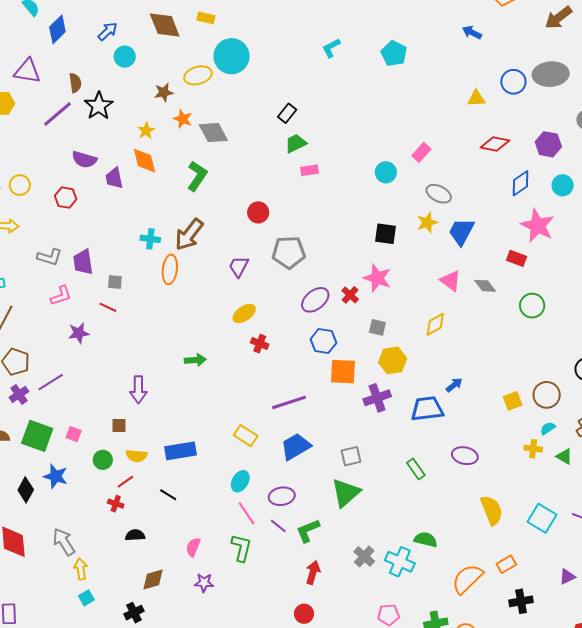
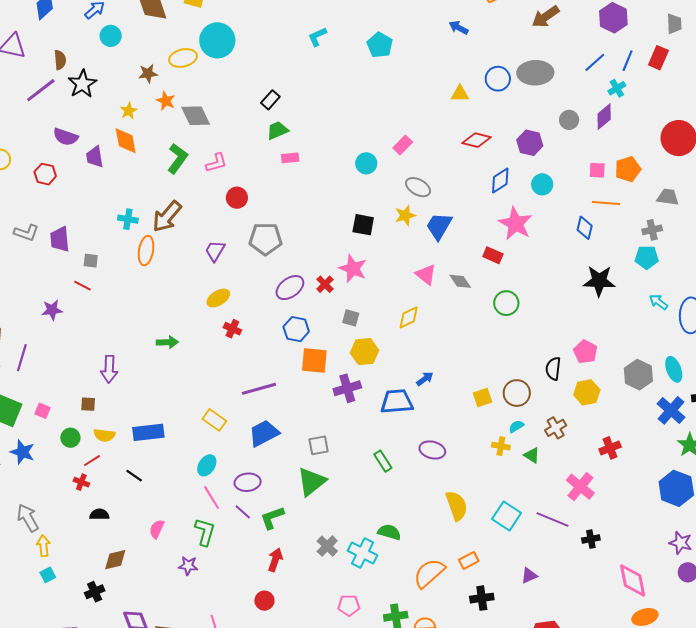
pink L-shape: (61, 296) -> (216, 163), moved
purple line: (51, 382) -> (22, 358), turned -44
purple star: (204, 583) -> (188, 566), moved

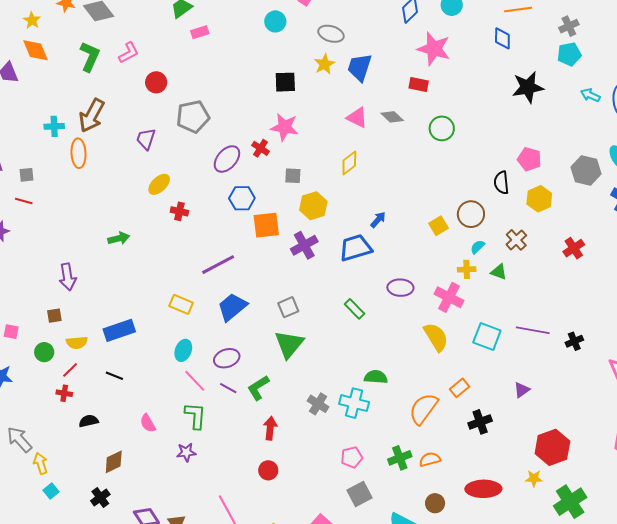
pink cross: (580, 487) -> (449, 297), moved
pink semicircle: (157, 529) -> (148, 423), turned -42

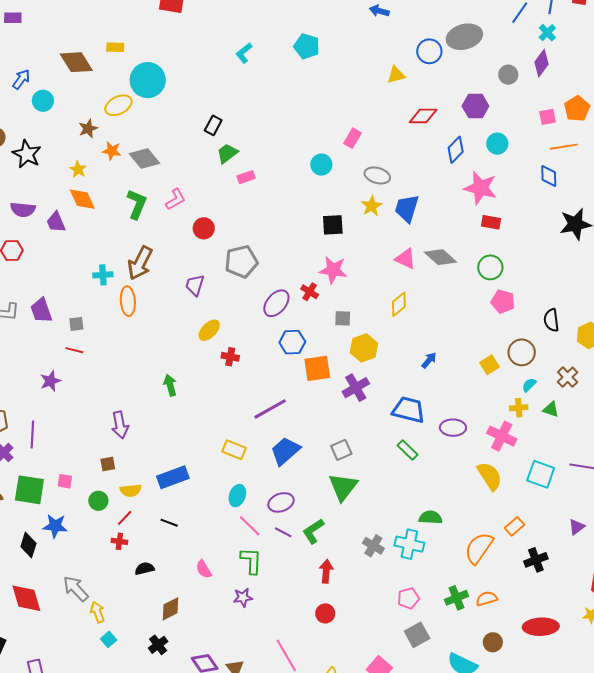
red rectangle: (419, 85) -> (491, 222), moved
gray diamond: (392, 117) -> (440, 257), size x1.4
pink pentagon: (529, 159) -> (503, 302), moved
green arrow: (119, 238) -> (170, 385), turned -90
blue trapezoid: (355, 248) -> (409, 410), moved, turned 32

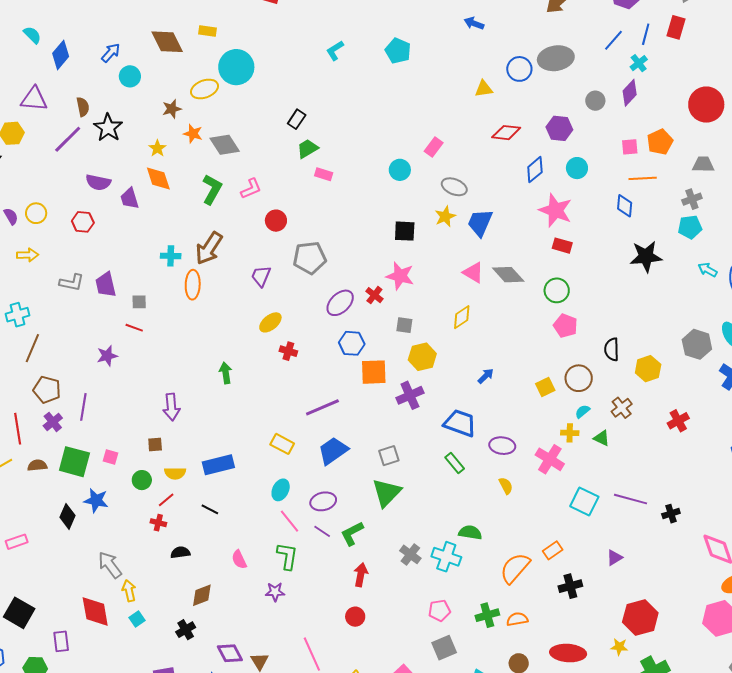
pink rectangle: (246, 177) -> (324, 174), turned 30
yellow semicircle: (490, 476) -> (506, 486), moved, size x0.6
red diamond: (26, 598) -> (95, 611), moved

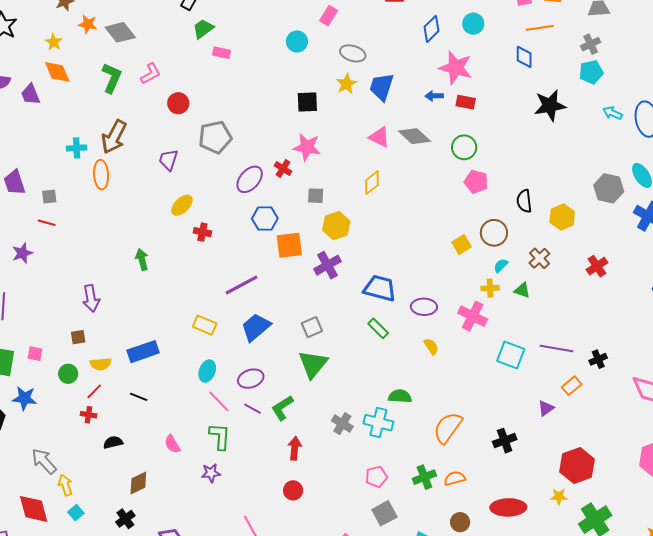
blue arrow: (486, 376) -> (434, 96), moved, turned -132
orange rectangle: (553, 550) -> (572, 386), moved

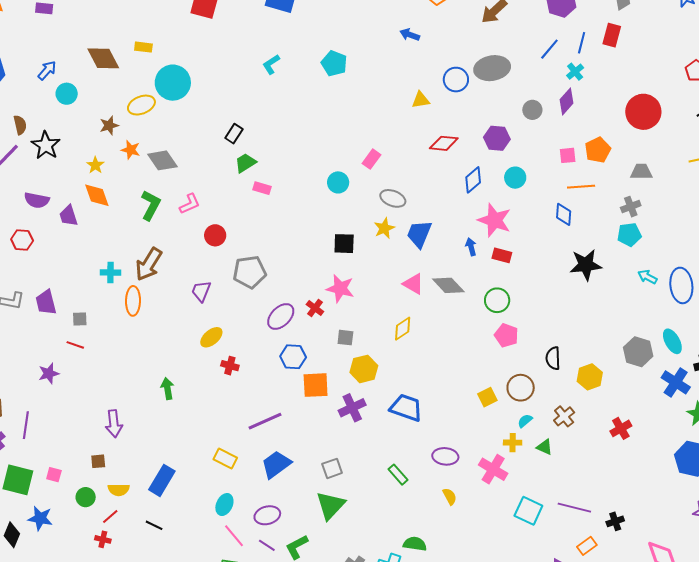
blue arrow: (434, 96) -> (471, 247), turned 72
blue trapezoid: (380, 288) -> (406, 408), moved
blue rectangle: (143, 352) -> (162, 480), turned -44

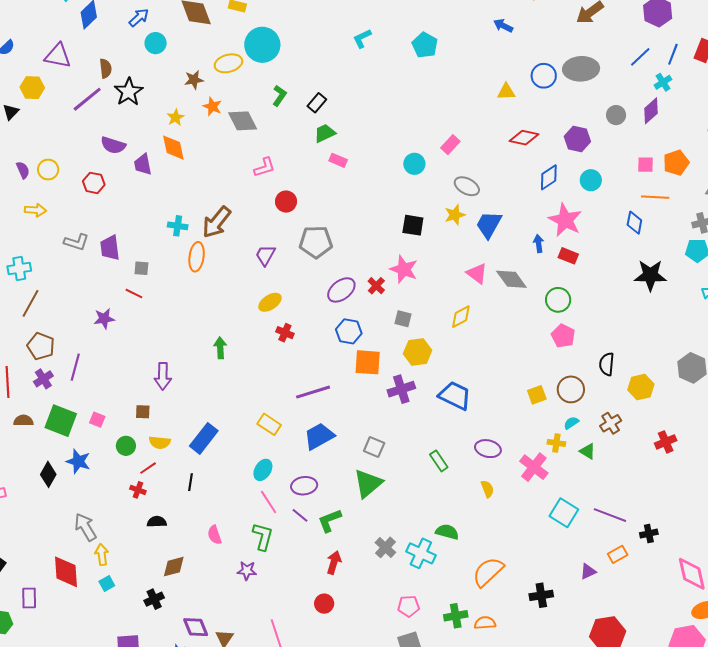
green L-shape: (151, 205) -> (279, 96), moved, size x0.7
gray square: (332, 468) -> (374, 447), turned 35
black line: (154, 525) -> (191, 482), turned 66

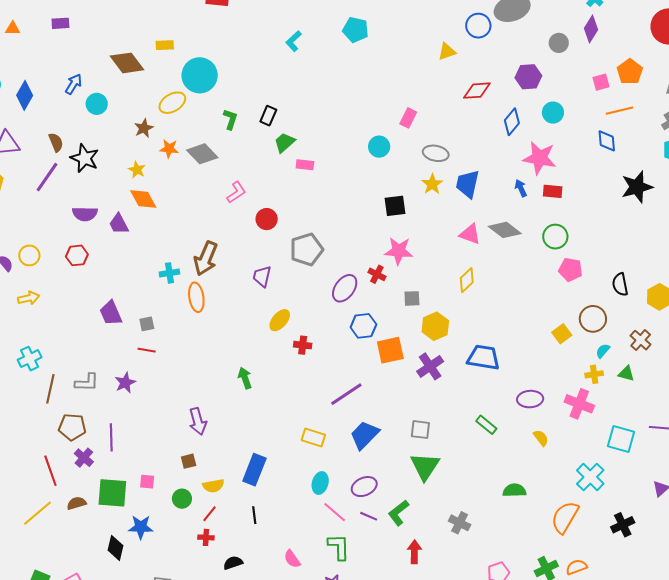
gray L-shape: (76, 242) -> (87, 382), moved
cyan cross: (421, 553) -> (590, 477), moved, turned 36

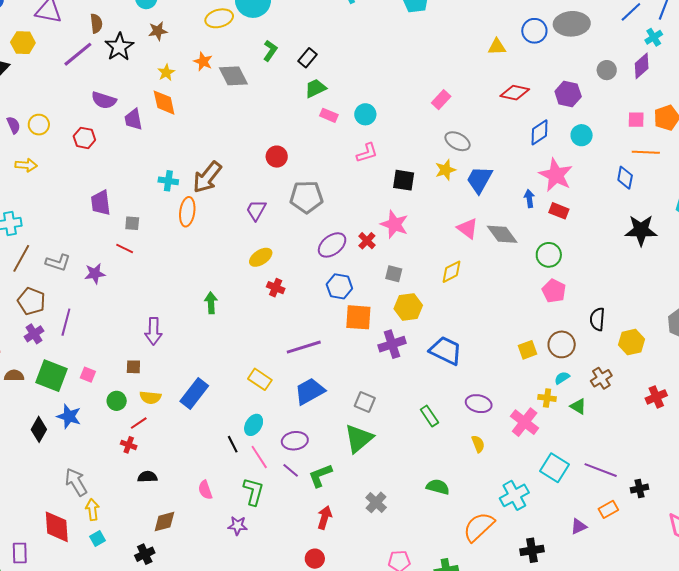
brown star: (144, 128) -> (158, 31), moved
cyan circle: (379, 147) -> (365, 114), moved
pink L-shape: (236, 192) -> (367, 153), moved
black line: (254, 515) -> (233, 444), moved, turned -36

